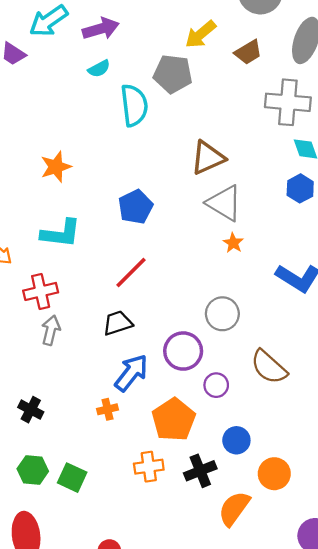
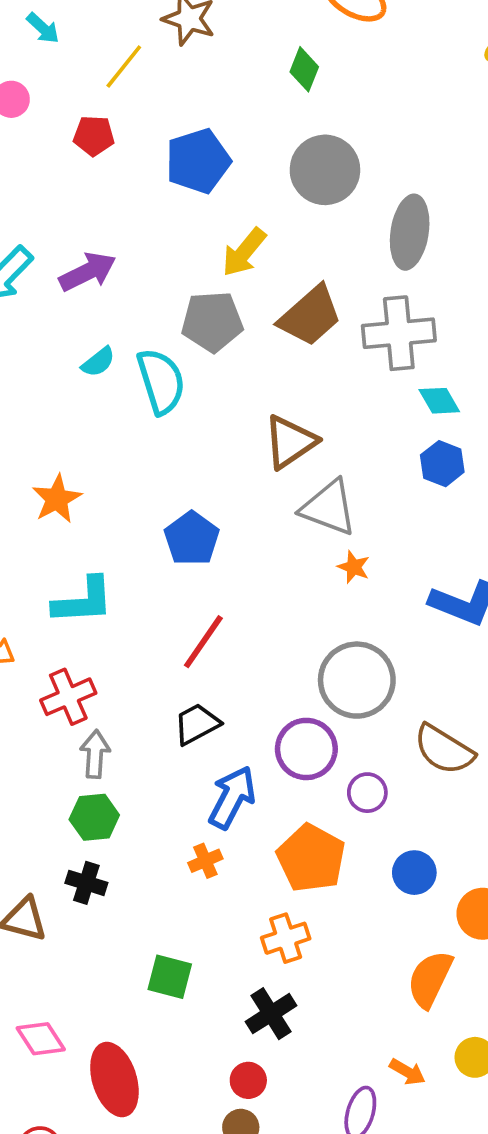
brown trapezoid: (248, 52) -> (310, 316), moved, size x1.5
cyan semicircle: (99, 69) -> (98, 362), moved
gray circle: (222, 314) -> (357, 680), size x1.4
green hexagon: (33, 470) -> (94, 817), moved
black cross: (200, 471) -> (271, 1014), moved

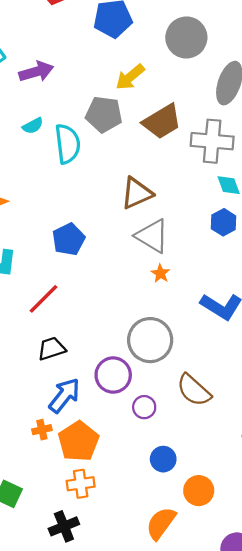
red line: (203, 642) -> (43, 299), moved
orange pentagon: (311, 858) -> (78, 441), moved

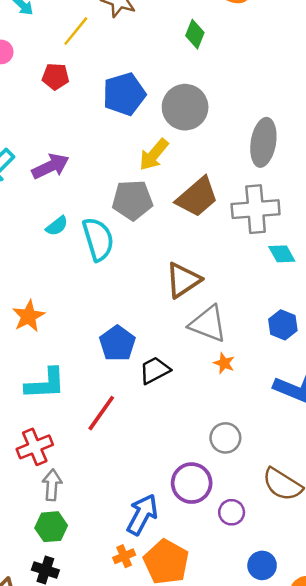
gray circle: (186, 37) -> (185, 107), moved
blue hexagon: (224, 222) -> (283, 325), moved
gray circle: (150, 340) -> (225, 438), size x0.6
black trapezoid: (52, 349) -> (155, 370), moved

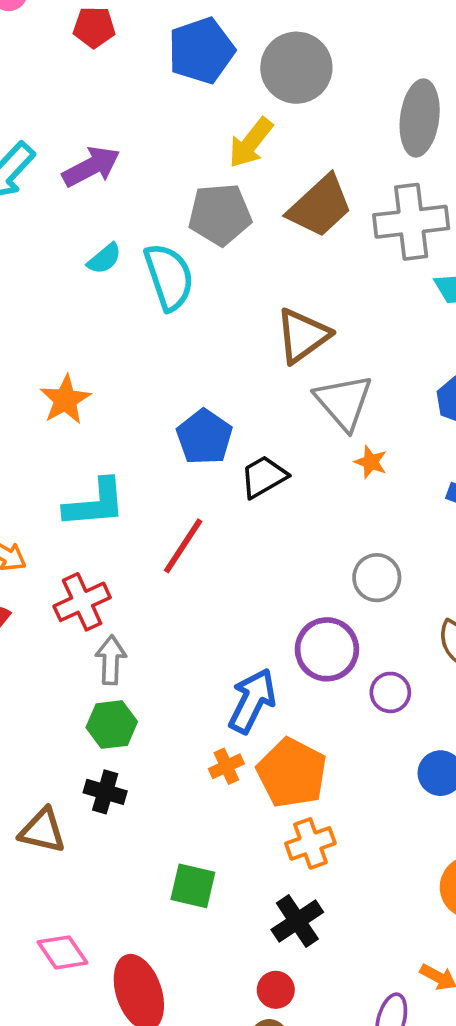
gray triangle: (208, 324) -> (344, 402), turned 30

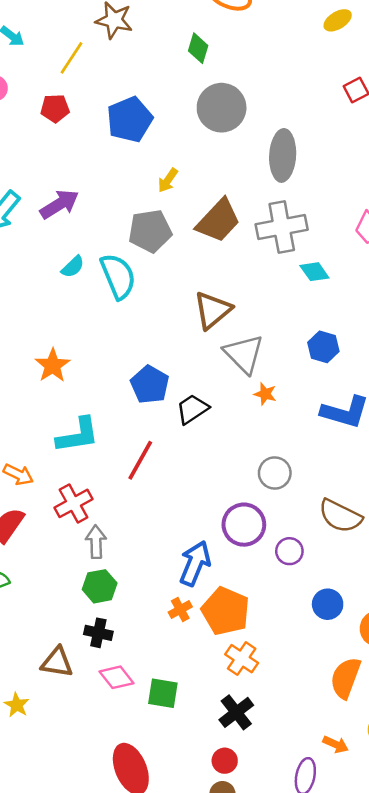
gray circle: (296, 68) -> (222, 108), moved
yellow arrow: (251, 143) -> (168, 180), size x0.7
orange cross: (310, 843) -> (242, 659), turned -32
pink diamond: (62, 952) -> (116, 677), moved

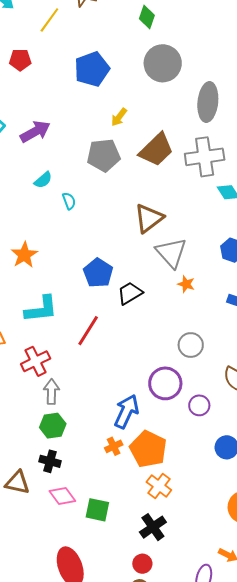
red pentagon: (55, 108) -> (20, 60), moved
cyan semicircle: (118, 276) -> (69, 201), moved, size x0.5

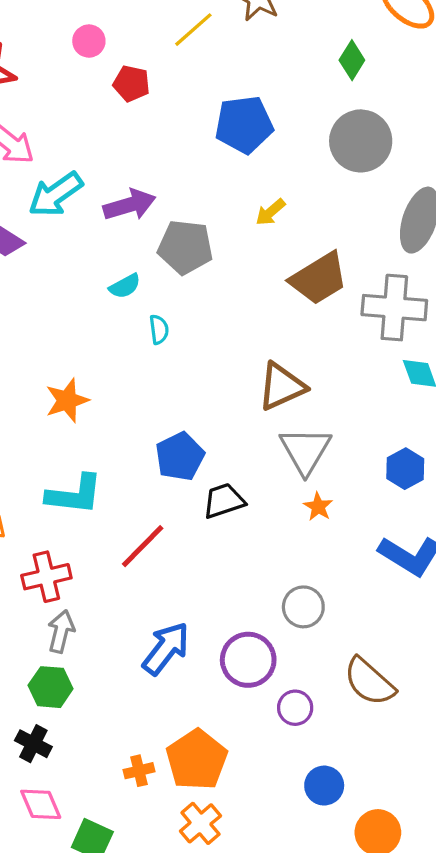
gray pentagon: (104, 155) -> (185, 247), moved
blue arrow: (126, 411) -> (166, 648), moved
orange cross: (114, 446) -> (139, 771), moved

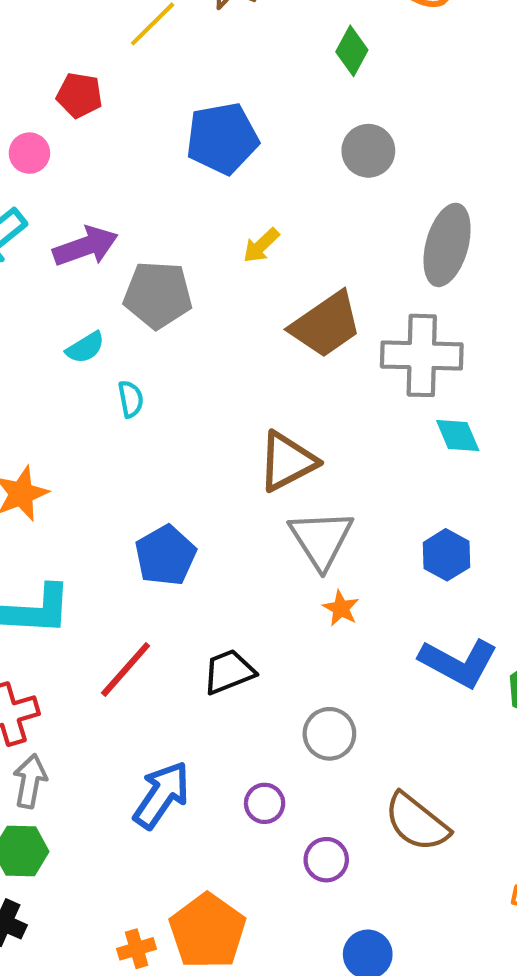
pink circle: (89, 41) -> (29, 153), moved
gray circle: (361, 141) -> (368, 151), size x0.7
black trapezoid: (224, 501) -> (229, 672), moved
purple circle: (248, 660) -> (265, 803), size x0.6

